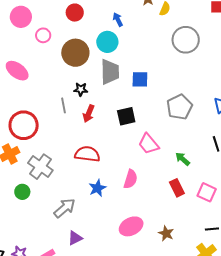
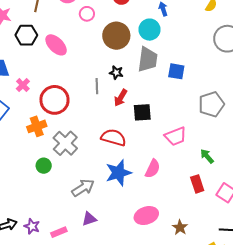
black square: (126, 116) -> (142, 112), moved
pink trapezoid: (149, 144) -> (176, 136), turned -80
blue star: (97, 188) -> (118, 173), size x1.5

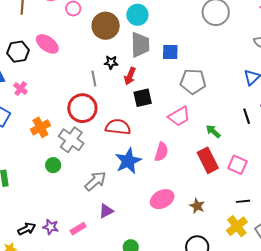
black hexagon: (26, 35) -> (18, 52), moved
red arrow: (121, 98) -> (130, 76), moved
red circle: (54, 100) -> (82, 108), moved
gray pentagon: (211, 104) -> (193, 81), moved, turned 30
red rectangle: (197, 184) -> (208, 160), size x1.4

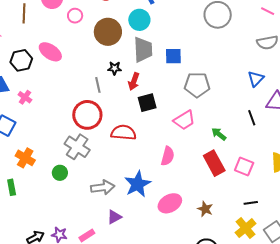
orange cross: (40, 127) -> (25, 158), moved, turned -30
blue star: (128, 161) -> (138, 184), moved
gray arrow: (95, 181) -> (103, 187), turned 35

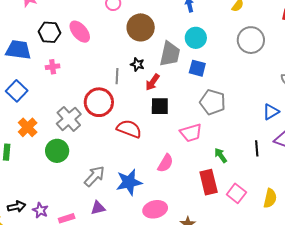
cyan circle: (139, 20) -> (196, 38), moved
pink cross: (25, 97) -> (53, 67), moved, turned 32
gray cross: (77, 147) -> (69, 119), moved
green circle: (60, 173) -> (57, 151), size x1.5
gray arrow: (103, 187) -> (94, 176), turned -55

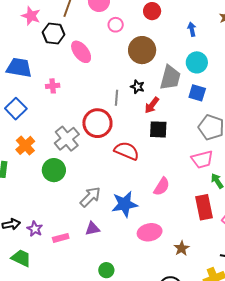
black hexagon: (49, 32) -> (54, 33), moved
pink trapezoid: (191, 133) -> (202, 159), moved

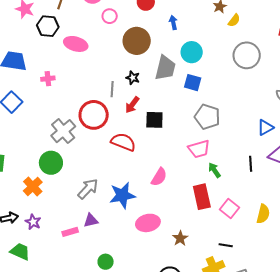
blue arrow: (192, 29) -> (173, 23), moved
pink ellipse: (81, 52) -> (76, 44), turned -35
red arrow: (152, 105) -> (132, 105), moved
orange cross: (25, 145) -> (33, 187), moved
pink rectangle: (61, 238) -> (70, 232), moved

